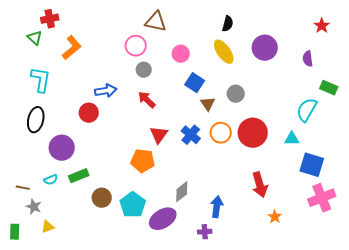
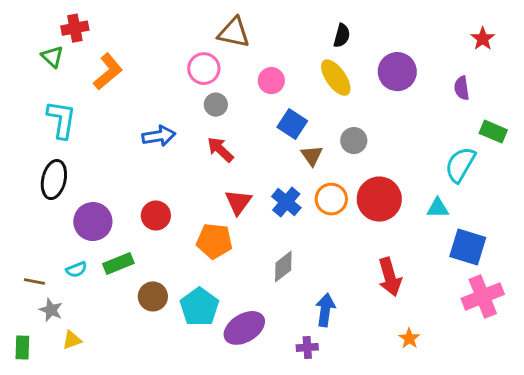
red circle: (89, 113) -> (156, 216), moved
gray diamond: (182, 192) -> (283, 266), moved
orange star: (275, 217) -> (409, 338), moved

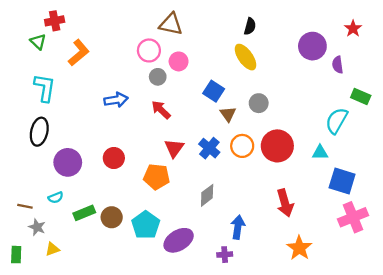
purple circle: (397, 72) -> (312, 46), moved
pink circle: (271, 81) -> (179, 61), moved
green rectangle: (118, 263) -> (84, 213), moved
orange star: (409, 338) -> (299, 248), size x1.6

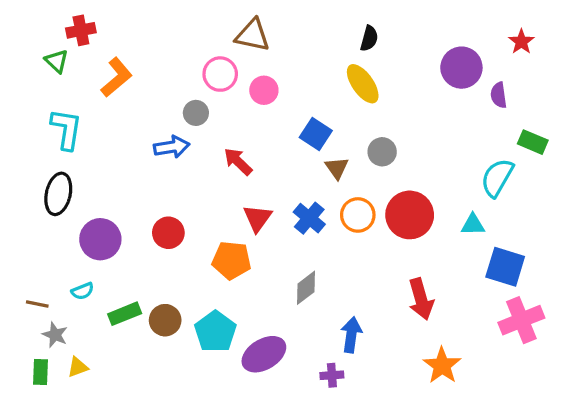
gray circle: (158, 77) -> (196, 113), moved
green rectangle: (16, 255) -> (40, 372), moved

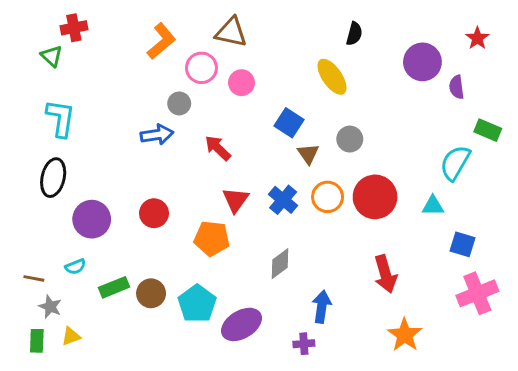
black semicircle: (369, 38) -> (354, 34), moved
orange L-shape: (117, 77) -> (161, 41), moved
blue square: (505, 267) -> (463, 244), size x0.7

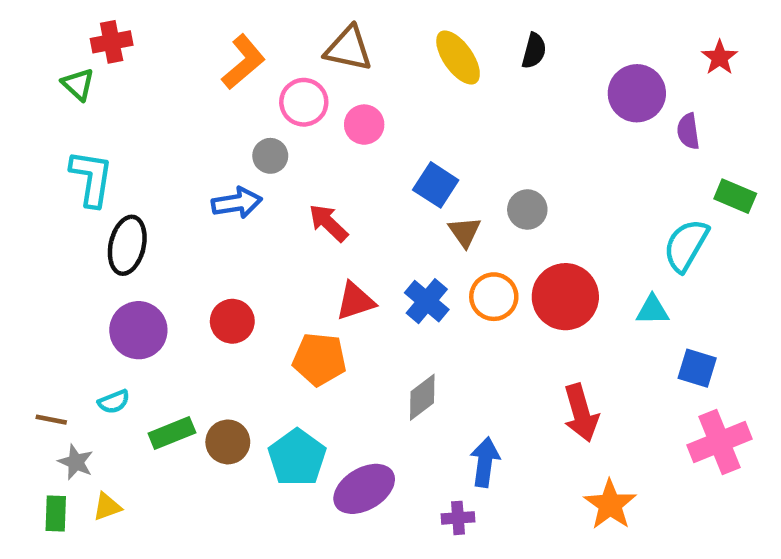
yellow ellipse: (332, 77) -> (458, 57), moved
black ellipse: (53, 178) -> (127, 245), moved
red triangle: (236, 200) -> (355, 301), turned 36

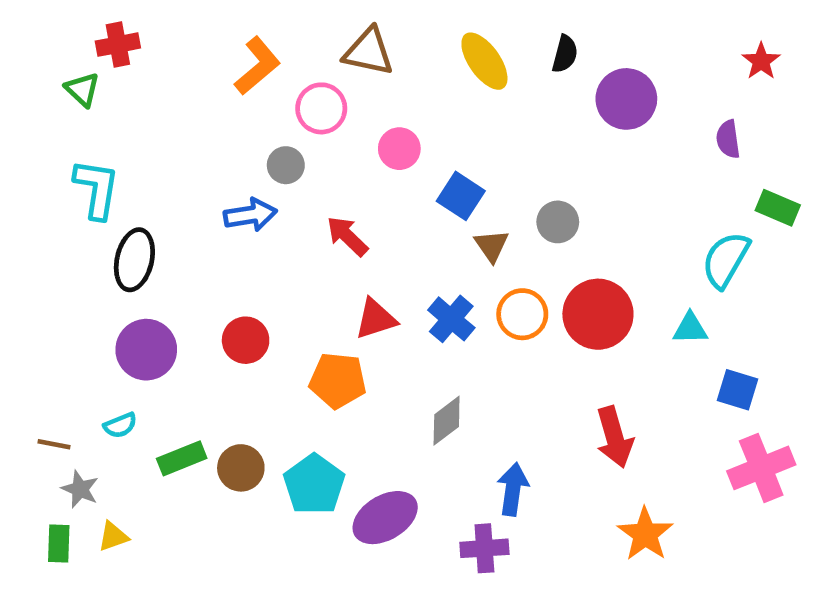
purple circle: (637, 93) -> (626, 99), moved
pink circle: (364, 125) -> (399, 149), moved
purple cross: (458, 518) -> (484, 548), size x1.4

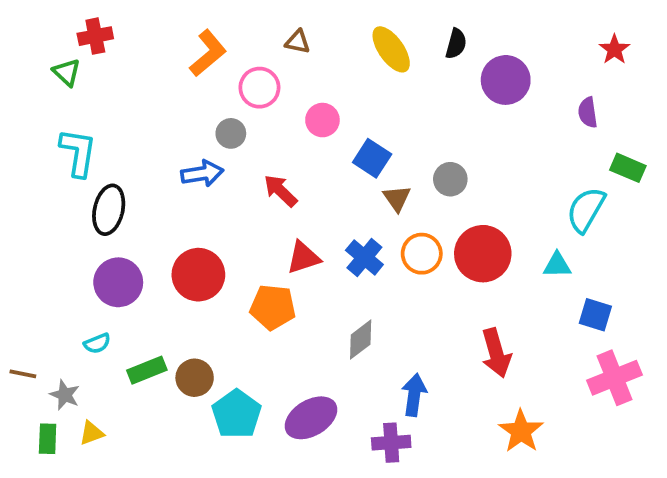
brown triangle: (369, 52) -> (298, 42), size x0.6
red circle: (246, 340) -> (198, 275), size x1.4
brown line: (54, 444) -> (23, 374), moved
cyan pentagon: (314, 484) -> (237, 414), moved

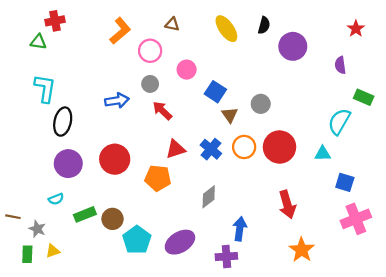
green triangle: (67, 72) -> (38, 42), turned -35
gray circle: (231, 133) -> (150, 84), moved

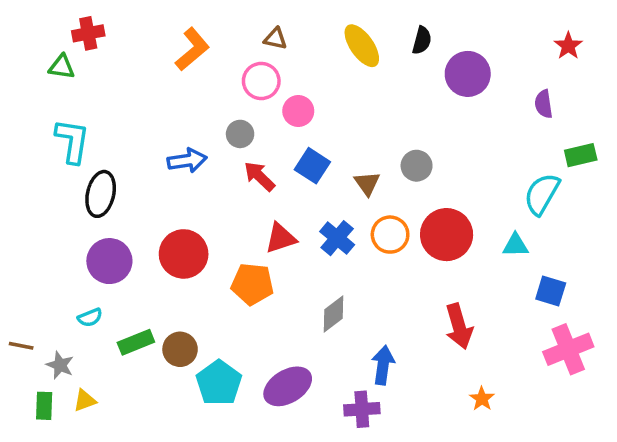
pink circle: (150, 51) -> (261, 81), moved
blue square: (215, 92) -> (312, 166), moved
green rectangle: (364, 97) -> (581, 155), turned -36
orange star: (302, 250) -> (482, 399), size x0.6

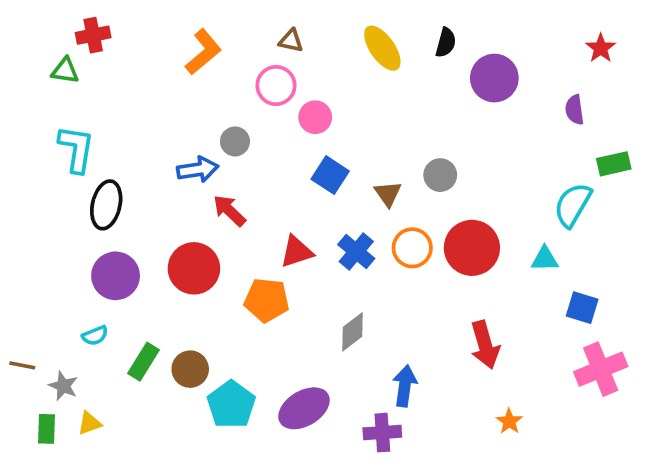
gray circle: (240, 134) -> (235, 141), moved
red arrow: (259, 176) -> (229, 211), moved
green rectangle: (136, 342) -> (144, 362), turned -36

